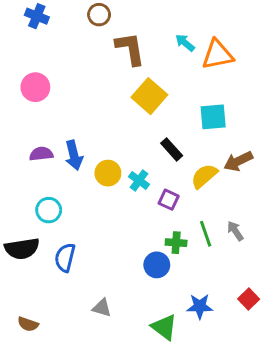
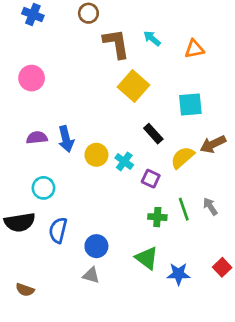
cyan arrow: (185, 43) -> (152, 38), moved
orange triangle: (218, 55) -> (194, 49), size x0.7
blue circle: (157, 265) -> (96, 246), moved
green triangle: (164, 327) -> (147, 258), moved

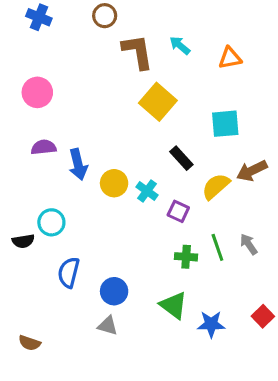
purple semicircle: (37, 138) -> (44, 147), moved
black semicircle: (20, 222) -> (23, 241), moved, size x0.6

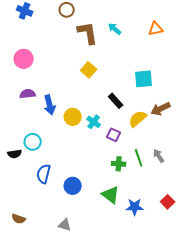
orange triangle: (230, 58) -> (156, 29), moved
yellow square: (158, 102) -> (89, 70), moved, size x0.7
gray triangle: (108, 326) -> (65, 225), moved

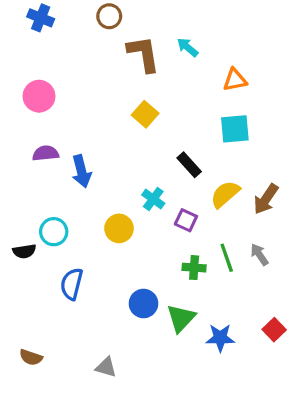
orange triangle: (156, 29) -> (235, 80), moved
brown arrow: (161, 109) -> (266, 199), moved, turned -30
yellow circle: (73, 117) -> (119, 228), moved
blue circle: (73, 186) -> (143, 304), moved
green triangle: (111, 195) -> (181, 318), turned 36

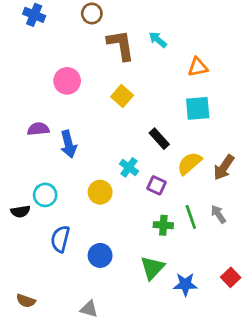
pink circle: (39, 96) -> (67, 81), moved
blue circle: (143, 304) -> (100, 255), moved

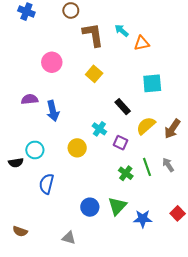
orange triangle: (198, 67) -> (142, 43), moved
green cross: (163, 225) -> (126, 173), turned 32
blue circle: (100, 255) -> (90, 207), moved

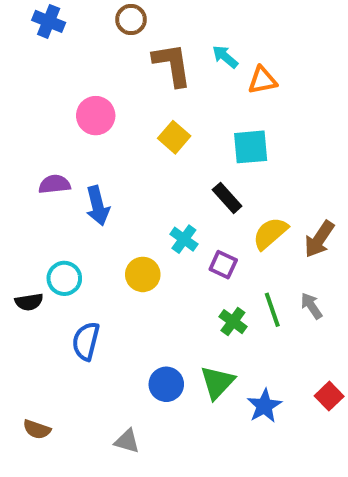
cyan square: (152, 83) -> (251, 147), moved
blue star: (143, 219) -> (264, 406), turned -30

